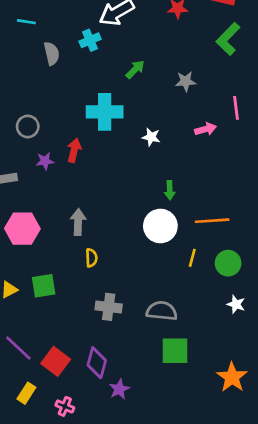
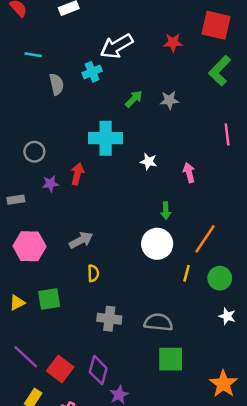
gray star: (186, 81) -> (169, 100), moved
pink arrow: (205, 129) -> (189, 173), moved, turned -90
orange line: (212, 221) -> (205, 239), turned -52
gray arrow: (78, 222) -> (81, 240), turned 60

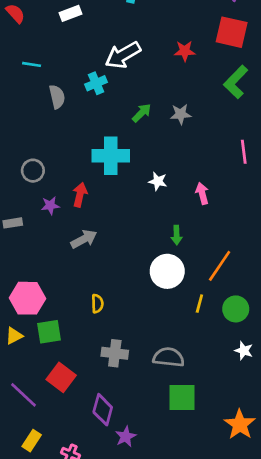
gray arrow: (81, 240) -> (84, 239), moved
pink hexagon: (29, 246) -> (28, 298), moved
red square: (60, 369) -> (61, 377), moved

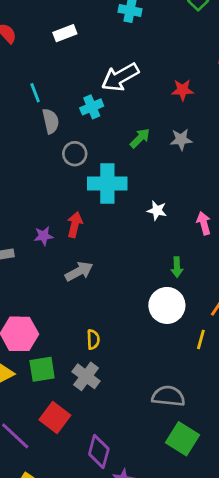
red star: (185, 51) -> (182, 90), moved
cyan line: (32, 64) -> (35, 93), moved, turned 60
gray circle: (33, 171) -> (75, 154), moved
gray cross: (115, 353) -> (86, 376), moved, turned 30
green square: (182, 398) -> (182, 439), turned 32

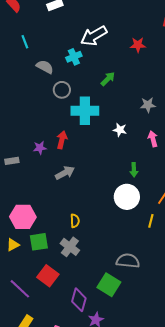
cyan line: (35, 93) -> (25, 42), moved
gray semicircle: (51, 121) -> (45, 67), turned -48
gray star: (181, 140) -> (148, 105), moved
green square: (182, 439) -> (109, 285), moved

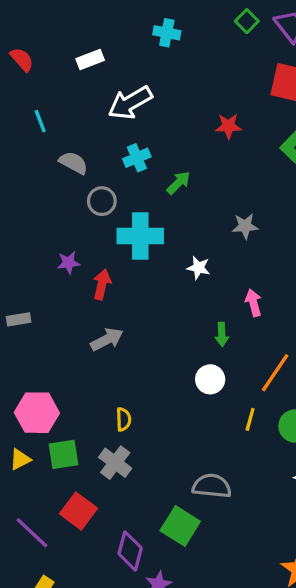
white arrow: (94, 36) -> (130, 103), moved
cyan cross: (74, 57) -> (137, 158), moved
pink arrow: (153, 139) -> (253, 303), moved
purple star: (40, 148) -> (69, 263), moved
white circle: (127, 197) -> (210, 379), size x0.7

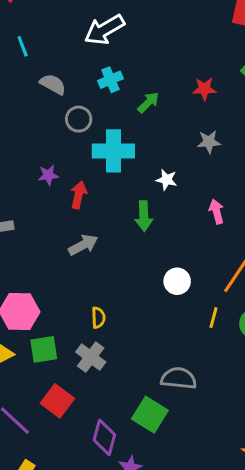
red star: (228, 126) -> (204, 89), moved
green arrow: (222, 334) -> (144, 216), moved, size x1.4

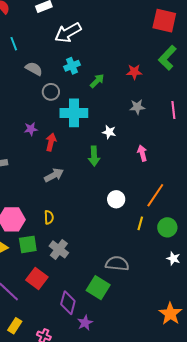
yellow semicircle: (98, 318) -> (49, 217), moved

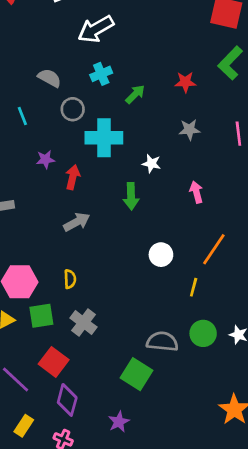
cyan line: (14, 44) -> (22, 116), moved
green circle: (167, 227) -> (203, 333), moved
purple diamond: (68, 303) -> (67, 400), moved

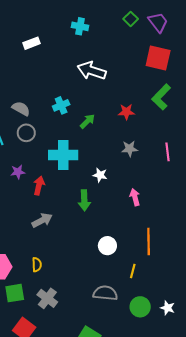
white arrow: (96, 29) -> (92, 71), moved, turned 48
gray circle: (73, 109) -> (26, 133), moved
orange line: (214, 249) -> (149, 241), turned -35
gray semicircle: (162, 342) -> (105, 293), moved

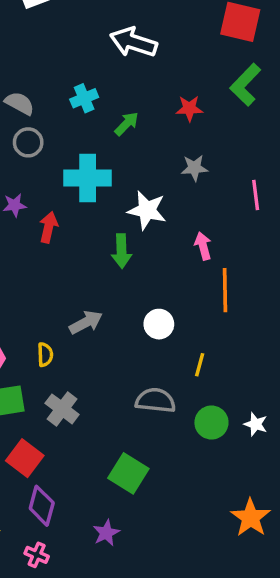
pink line: (168, 152) -> (256, 195), moved
white star: (100, 175) -> (147, 210), size x1.6
gray arrow: (42, 220) -> (86, 322), moved
orange line: (149, 241) -> (225, 290), moved

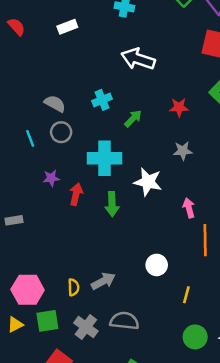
green arrow: (121, 251) -> (112, 204), moved
gray arrow: (86, 322) -> (103, 281), moved
gray semicircle: (155, 400) -> (124, 321), moved

